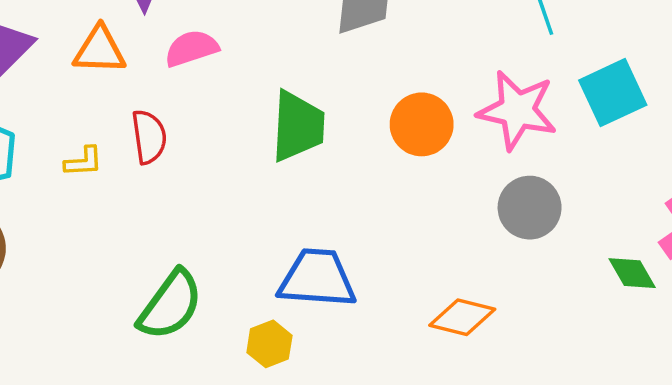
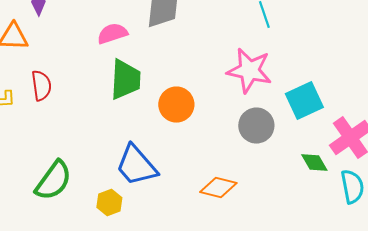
pink semicircle: (192, 48) -> (112, 34), moved
cyan square: (613, 93) -> (304, 101), moved
orange circle: (422, 124) -> (176, 105), moved
blue trapezoid: (317, 278) -> (136, 166), turned -135

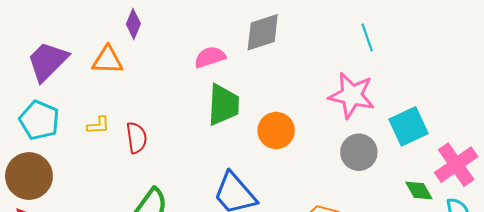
red semicircle: (41, 86) -> (137, 138), moved

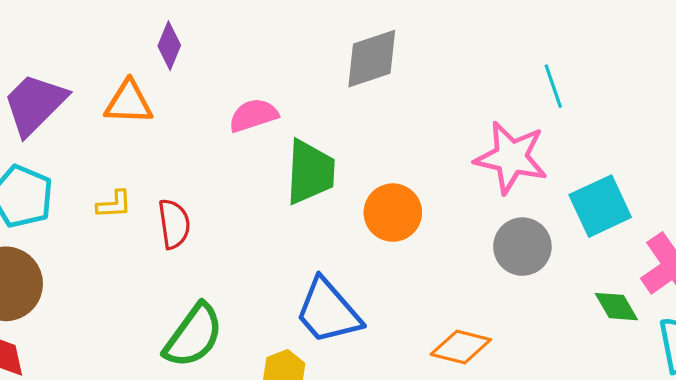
cyan line: (367, 37) -> (553, 86), moved
pink semicircle: (210, 57) -> (253, 115), moved

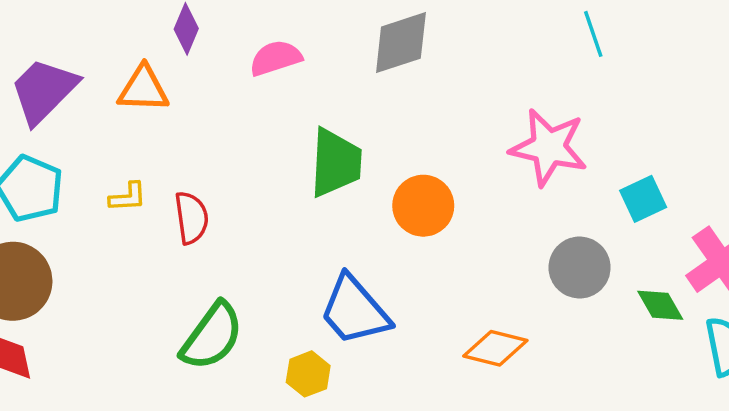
cyan line: (553, 86) -> (593, 34), moved
pink semicircle: (253, 115) -> (276, 58), moved
cyan square: (600, 206) -> (643, 199), size x0.7
gray circle: (522, 247) -> (580, 268), moved

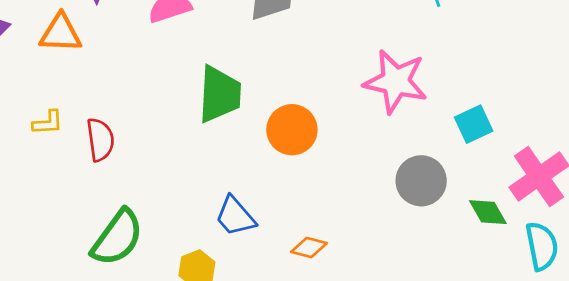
blue trapezoid: (355, 310) -> (235, 216), size x0.7
orange diamond: (495, 348) -> (309, 248), moved, size x0.7

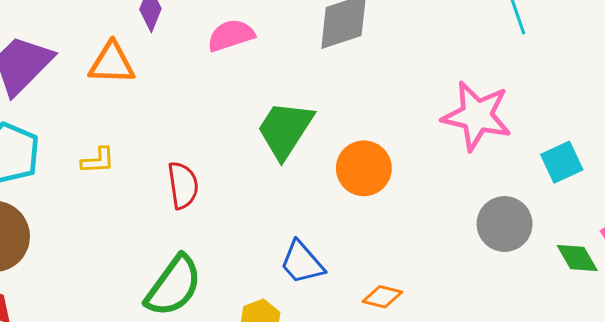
green trapezoid: (220, 94) -> (285, 130), turned -150
red semicircle: (100, 140) -> (183, 185), moved

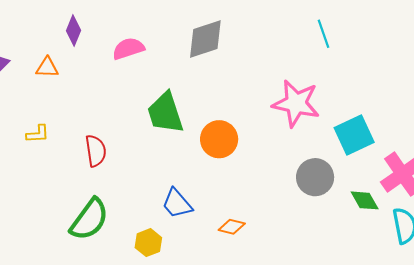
orange triangle: (112, 63) -> (47, 67), size x0.7
green trapezoid: (285, 130) -> (165, 113), turned -51
cyan square: (562, 162) -> (354, 135), size x1.4

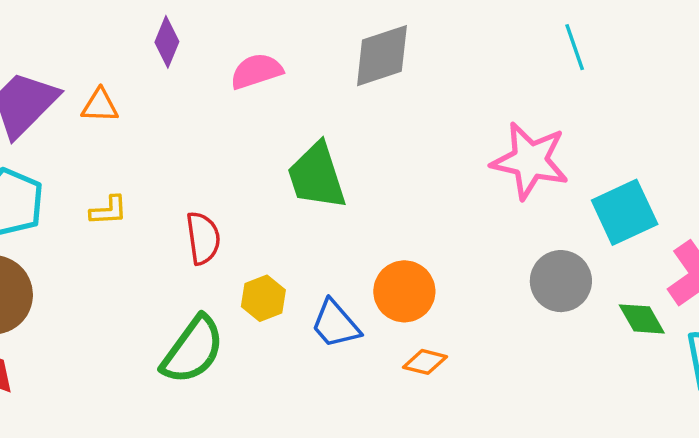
orange triangle: (47, 67) -> (100, 106), moved
orange circle: (219, 139) -> (404, 291), moved
yellow hexagon: (148, 243) -> (263, 298), moved

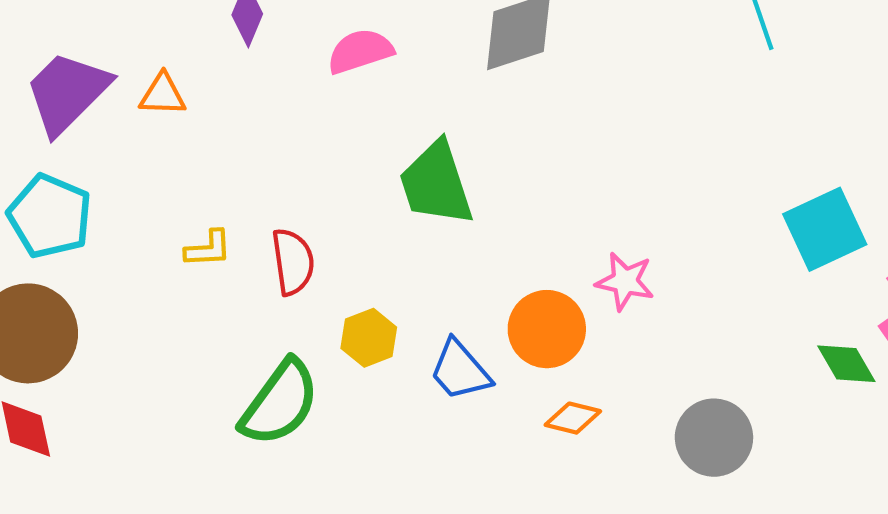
pink star: (530, 161) -> (625, 281), moved, size x0.6
yellow L-shape: (108, 211) -> (208, 249), moved
gray circle: (561, 281) -> (714, 438), moved

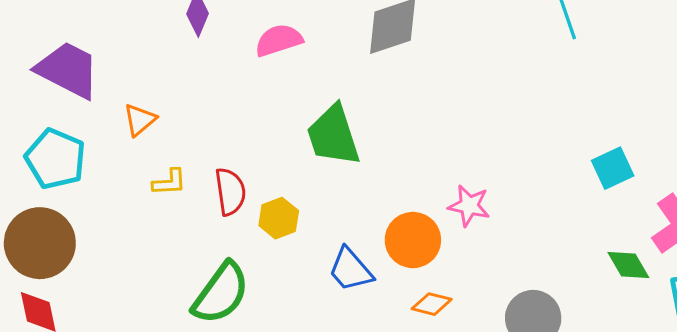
purple trapezoid: (67, 92) -> (68, 70), turned 72
orange triangle: (163, 95) -> (140, 120), moved, turned -42
cyan square: (825, 229) -> (613, 168), size x0.7
yellow hexagon: (369, 338) -> (279, 218), moved

